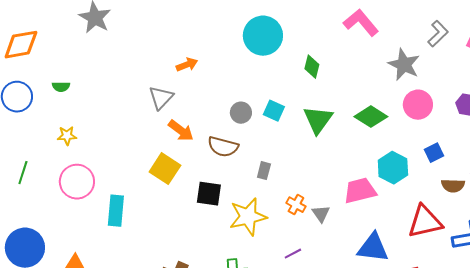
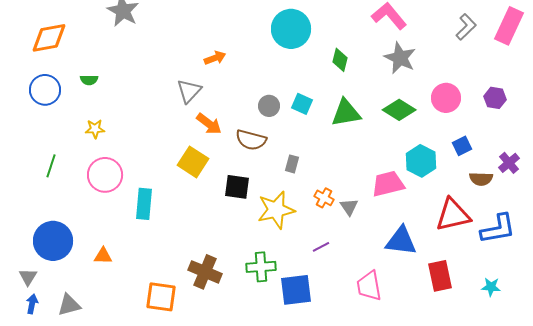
gray star: (404, 65) -> (400, 58), moved
green triangle: (318, 120) -> (346, 113), turned 44

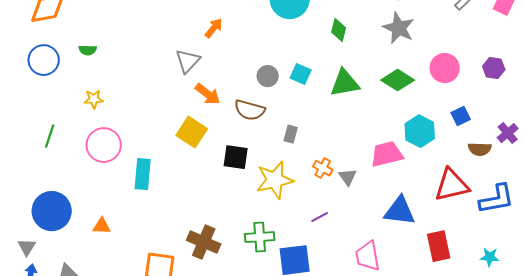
orange arrow: (215, 58) -> (214, 28), turned -30

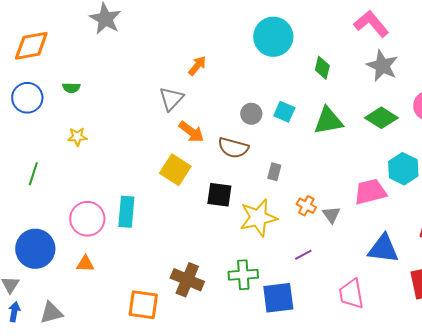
pink circle: (104, 145) -> (87, 219), moved

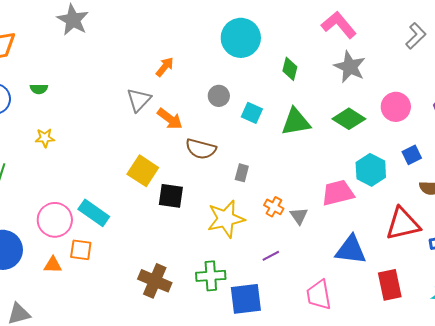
gray circle: (251, 114) -> (219, 96), moved
orange arrow: (191, 132) -> (170, 119), moved
black square: (219, 195) -> (171, 196), moved
cyan rectangle: (126, 212) -> (94, 213), turned -60
orange square: (143, 305) -> (81, 250), moved, size x0.7

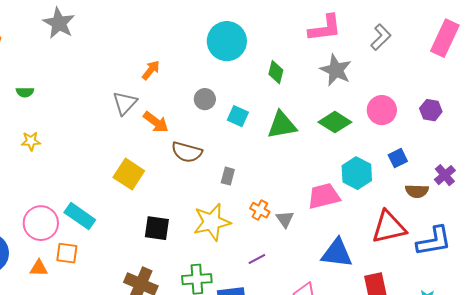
pink L-shape: (339, 25) -> (325, 28), turned 123
gray L-shape: (416, 36) -> (381, 37), moved
black square: (171, 196) -> (157, 228), moved

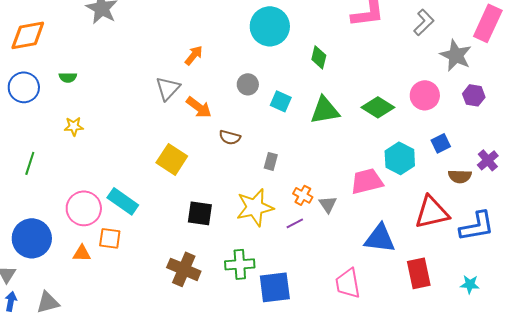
gray star: (336, 70) -> (456, 55), moved
brown semicircle: (187, 152) -> (230, 137), size x0.7
purple line: (257, 259) -> (295, 223), moved

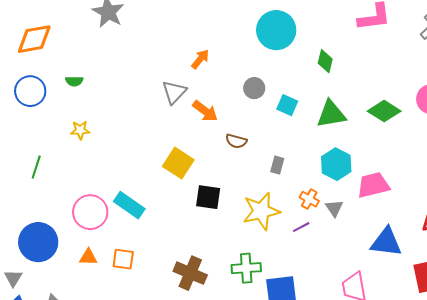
cyan hexagon: (400, 158) -> (336, 164), moved
black square: (200, 213) -> (208, 197), moved
orange square: (110, 238) -> (123, 259), moved

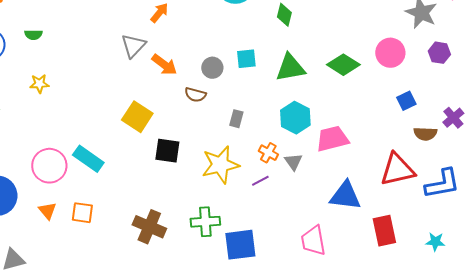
gray circle: (254, 88) -> (212, 68), moved
cyan square: (287, 105) -> (246, 59), turned -30
orange triangle: (88, 257) -> (47, 211), turned 48

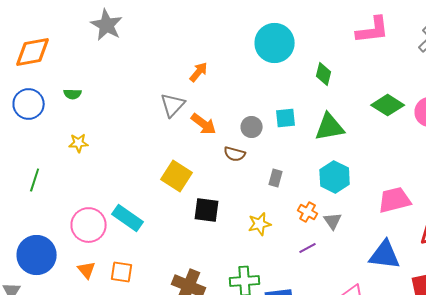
green diamond: (343, 65) -> (388, 105), moved
pink trapezoid: (332, 139) -> (395, 200), moved
yellow star: (220, 165) -> (260, 224), size x0.6
purple line: (260, 181) -> (308, 248), moved

